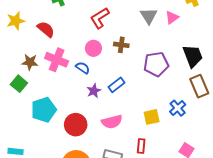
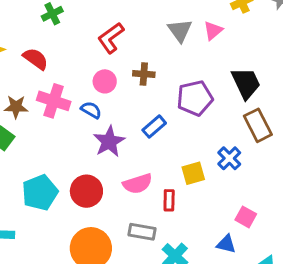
blue rectangle: (117, 85) -> (154, 127), moved
purple star: (94, 91) -> (109, 142), size x1.5
cyan pentagon: (44, 110) -> (40, 193), moved
red rectangle: (141, 146) -> (169, 200), moved

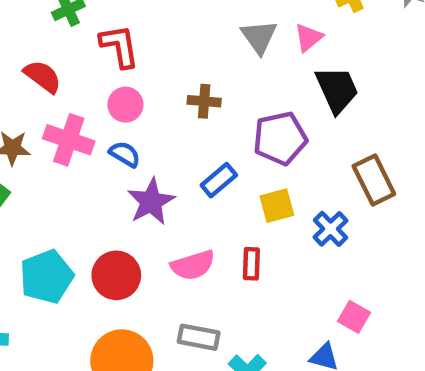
red L-shape: (111, 38) -> (119, 46), moved, turned 116
pink circle: (105, 81) -> (125, 105), moved
black trapezoid: (246, 83) -> (337, 90), moved
yellow square: (193, 173) -> (277, 206), moved
red rectangle: (169, 200) -> (251, 264), moved

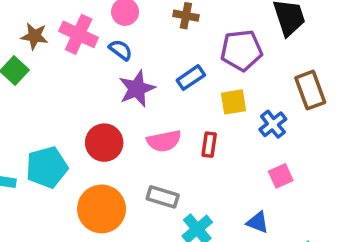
cyan pentagon: (47, 277) -> (47, 167), moved
pink square: (354, 317) -> (281, 176), moved, turned 30

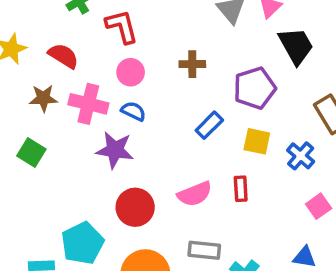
brown star: (34, 36) -> (43, 98), moved
purple star: (137, 89) -> (115, 150), moved, turned -30
yellow square: (233, 102) -> (257, 141), turned 32

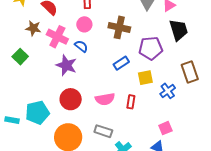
brown cross: (192, 64) -> (119, 27), size x1.5
yellow square: (257, 141) -> (145, 78), turned -35
pink square: (319, 206) -> (165, 128), moved

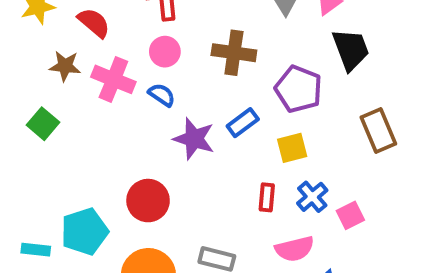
purple pentagon: (151, 48) -> (298, 89), turned 30
purple star: (66, 65) -> (194, 139), moved
blue cross: (168, 91) -> (312, 197), moved
pink semicircle: (105, 99) -> (295, 249), moved
pink square: (165, 128) -> (350, 215), moved

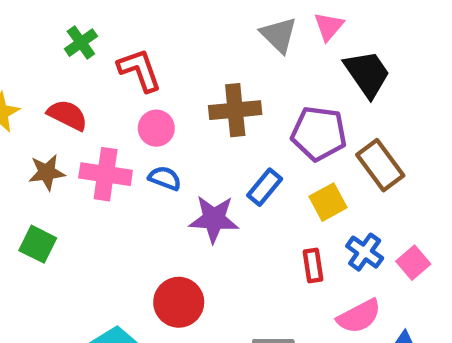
brown rectangle: (378, 131) -> (380, 165), moved

